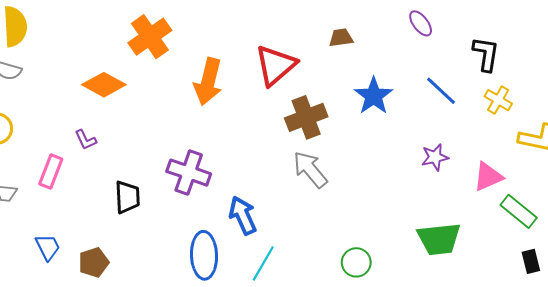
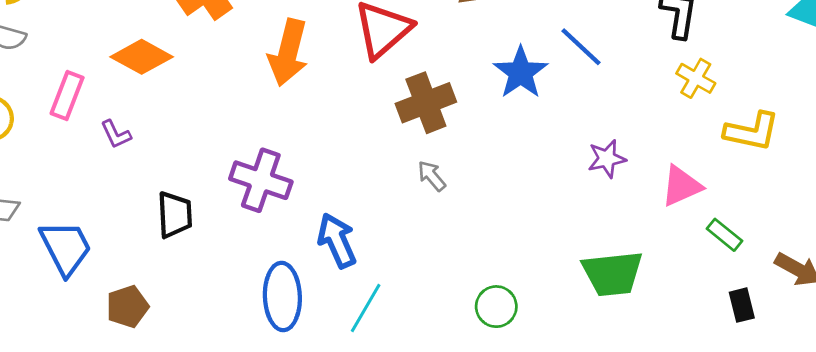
blue line: (441, 91) -> (581, 47), moved
gray arrow: (310, 169) -> (432, 176), size x0.6
pink rectangle: (51, 172) -> (67, 96), moved
green rectangle: (519, 211) -> (724, 235), size x0.7
blue trapezoid: (48, 247) -> (66, 248), moved, size x1.5

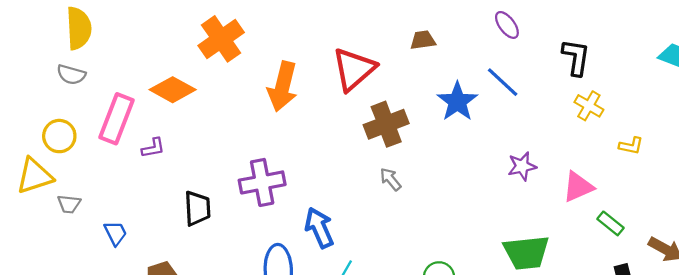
pink rectangle: (67, 96) -> (116, 119), size x1.4
yellow L-shape: (752, 131) -> (631, 146), size x0.6
purple L-shape: (116, 134) -> (153, 148), turned -75
purple cross: (261, 180) -> (262, 182), turned -30
blue trapezoid: (66, 248) -> (115, 233), size x0.6

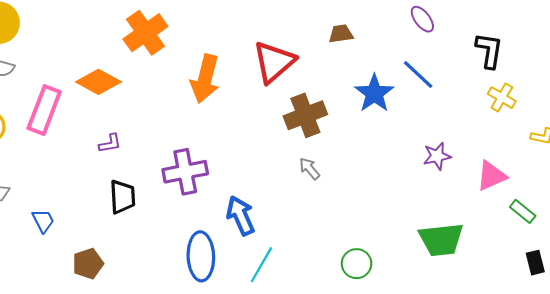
purple L-shape: (153, 148) -> (110, 143), moved

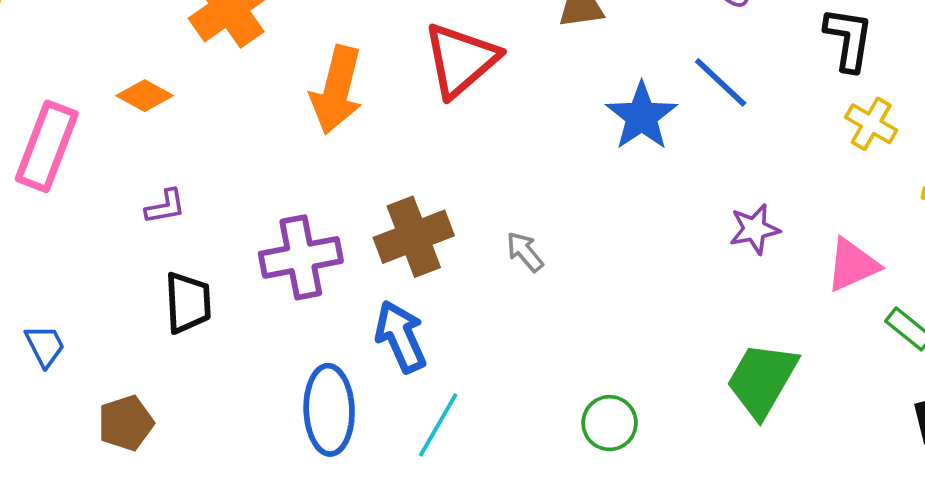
orange diamond: (98, 82) -> (145, 96), size x0.7
brown cross: (305, 115) -> (414, 237), moved
green trapezoid: (441, 240) -> (762, 380), turned 126

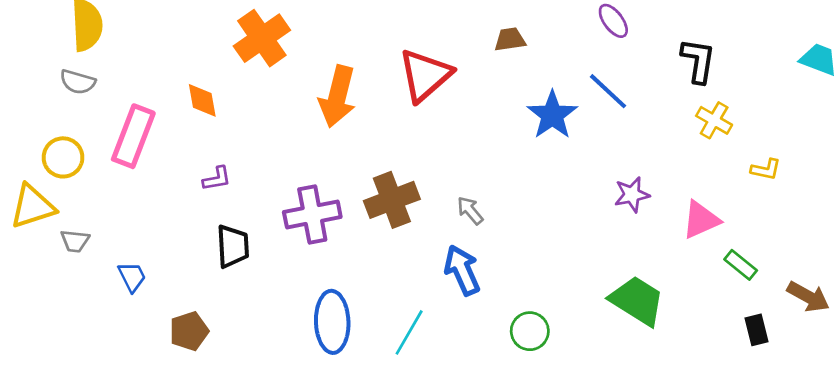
orange diamond: (145, 96) -> (202, 100), turned 51
blue arrow: (401, 336) -> (462, 270), moved
green trapezoid: (762, 380) -> (637, 301), turned 92

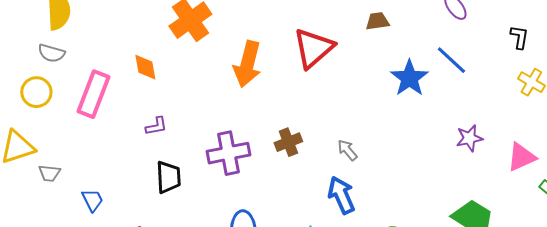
black L-shape: (698, 61) -> (519, 37), size x0.7
yellow circle: (63, 157) -> (36, 92), moved
brown cross: (392, 200) -> (288, 142), size x0.7

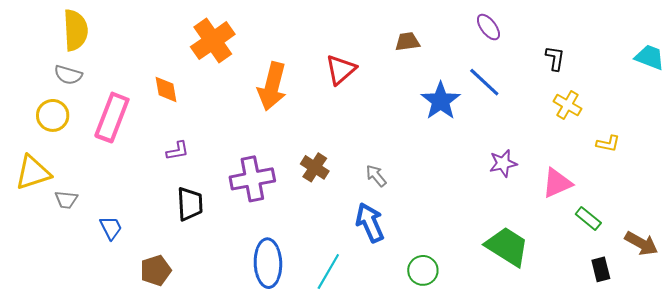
red triangle: (313, 48) -> (341, 70), size x0.7
brown cross: (288, 142) -> (315, 167), turned -36

